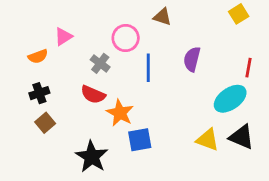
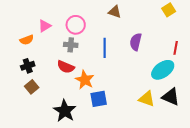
pink circle: (126, 38) -> (76, 25), moved
gray cross: (100, 63) -> (71, 45), turned -32

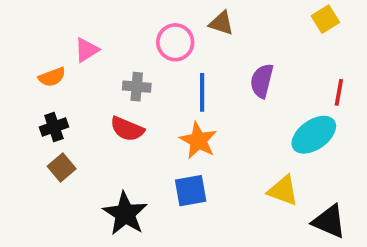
pink circle: (76, 25) -> (175, 42), moved
orange star: (85, 80) -> (198, 140), moved
black triangle: (171, 97) -> (329, 221), moved

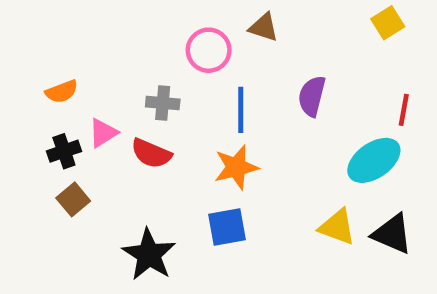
pink triangle: (87, 50) -> (103, 133), moved
orange star: (198, 140) -> (236, 167), turned 30
black triangle: (329, 221) -> (392, 234), moved

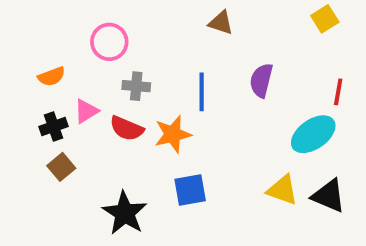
pink circle: (209, 50) -> (109, 42), moved
orange star: (236, 167) -> (173, 134), moved

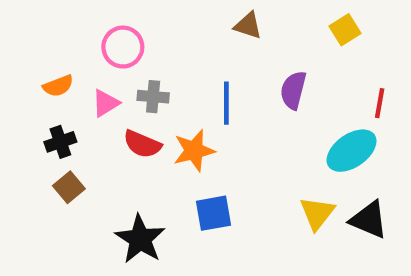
yellow square: (325, 19) -> (345, 30), moved
pink triangle: (86, 111) -> (106, 103), moved
yellow triangle: (282, 190) -> (317, 213), turned 48

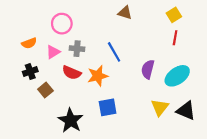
purple semicircle: (293, 90) -> (148, 69), moved
blue line: (226, 103) -> (114, 52), turned -30
red line: (380, 103) -> (175, 38), moved
brown square: (69, 187) -> (45, 90), moved

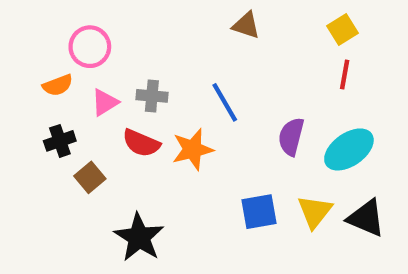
pink circle: (62, 24) -> (90, 47), moved
blue square: (108, 107) -> (259, 212), moved

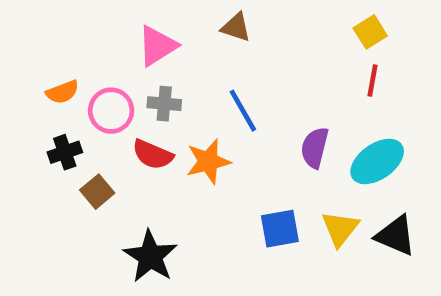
brown triangle: (246, 25) -> (236, 27), moved
pink circle: (90, 47) -> (111, 111), moved
pink triangle: (105, 102) -> (157, 46), moved, size x1.4

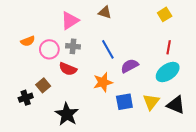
red line: (372, 81) -> (169, 47), moved
purple semicircle: (315, 148) -> (130, 66), moved, turned 48
black cross: (65, 152) -> (26, 98), moved
orange star: (208, 161) -> (103, 82), moved

